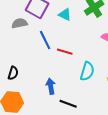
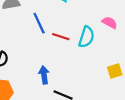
cyan semicircle: (87, 71) -> (86, 37), moved

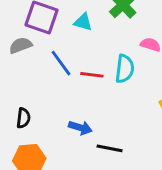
blue arrow: (44, 75) -> (80, 128), turned 126

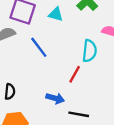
red line: (92, 75) -> (75, 74), moved, turned -66

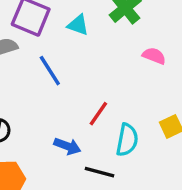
cyan semicircle: (90, 51) -> (127, 140), moved

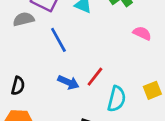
blue arrow: (67, 146) -> (68, 82), moved

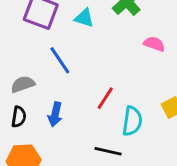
gray semicircle: (24, 19) -> (23, 84), moved
blue arrow: (68, 82) -> (55, 114), moved, turned 84

